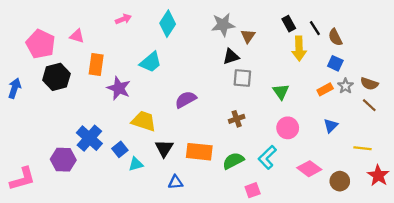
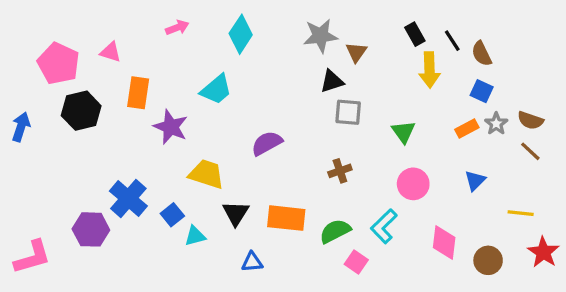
pink diamond: (309, 169) -> (444, 242), turned 60
pink square: (253, 190) -> (356, 262), moved, turned -35

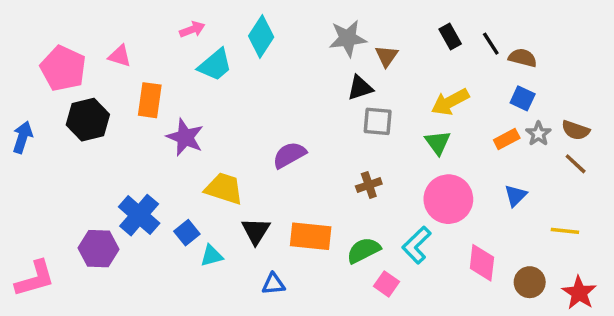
brown semicircle: (482, 54) -> (523, 58), turned 130
yellow arrow: (429, 70) -> (450, 102), moved, turned 64
cyan trapezoid: (216, 89) -> (215, 65), moved
pink circle: (413, 184) -> (448, 199), size x1.4
red star: (543, 252) -> (579, 293), moved

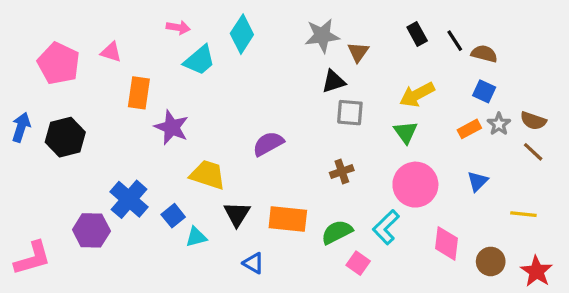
pink arrow: (192, 29) -> (178, 27), turned 30
black hexagon: (88, 120) -> (65, 137), moved
blue triangle: (273, 284) -> (253, 263), turned 35

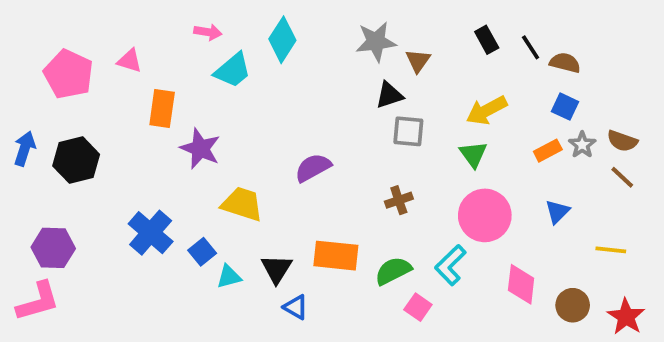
black triangle: (237, 214) -> (277, 269), moved
purple hexagon: (91, 230) -> (53, 248), moved

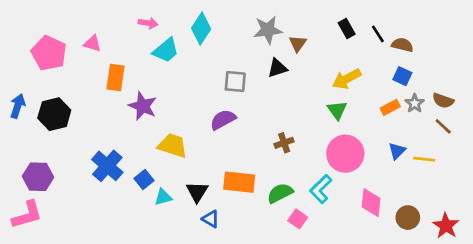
gray square: (408, 131) -> (235, 82), moved
yellow line: (611, 250) -> (424, 159), moved

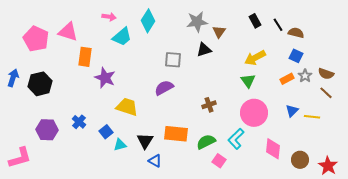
pink triangle: (92, 44) -> (68, 32), size x1.5
blue cross: (107, 166) -> (79, 122), size x0.6
purple hexagon: (38, 177) -> (47, 130), moved

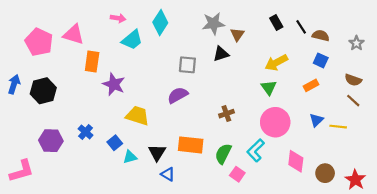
gray star: (305, 76) -> (356, 43), moved
green semicircle: (206, 142) -> (223, 154), turned -36

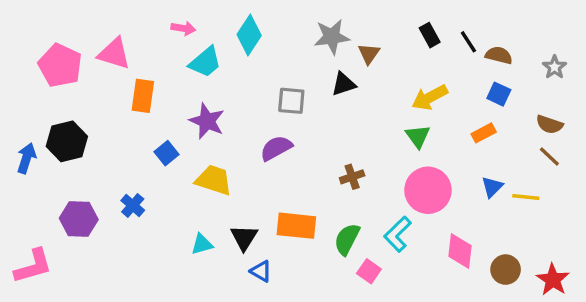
blue arrow: (14, 84) -> (26, 158), moved
purple star: (114, 84) -> (207, 121), moved
blue square: (115, 143) -> (166, 153), moved

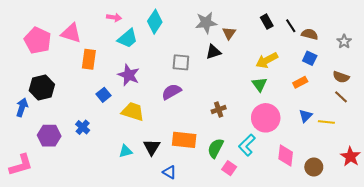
blue arrow: (26, 158) -> (22, 107), moved
blue triangle: (261, 271) -> (169, 172), moved
red star: (553, 280) -> (350, 157), moved

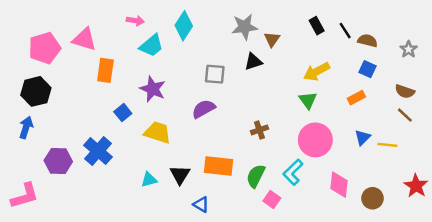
pink pentagon: (38, 40) -> (45, 48), turned 30
black hexagon: (42, 88) -> (36, 91), moved
blue cross: (83, 127) -> (98, 151), size x1.6

